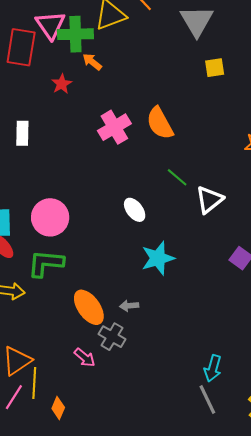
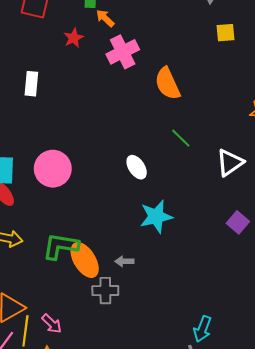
pink cross: (114, 127) -> (123, 52), moved
white triangle: (209, 200) -> (230, 163), moved
green L-shape: (46, 263) -> (61, 246), moved
gray cross: (112, 337) -> (105, 291), turned -35
pink arrow: (85, 357) -> (52, 324), moved

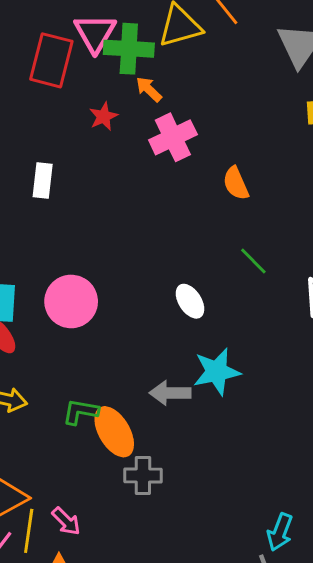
orange semicircle: (168, 84) -> (236, 183), size x0.7
green L-shape: (61, 246) -> (80, 412), size x0.7
gray arrow: (124, 261) -> (170, 393), moved, size x1.5

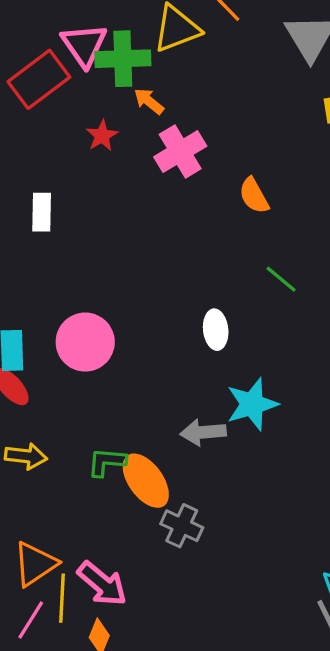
red rectangle: (51, 60) -> (39, 79), turned 44
white ellipse: (190, 301) -> (216, 330), turned 32
gray cross: (143, 475) -> (182, 526), turned 30
pink arrow: (66, 521) -> (102, 584), size x1.5

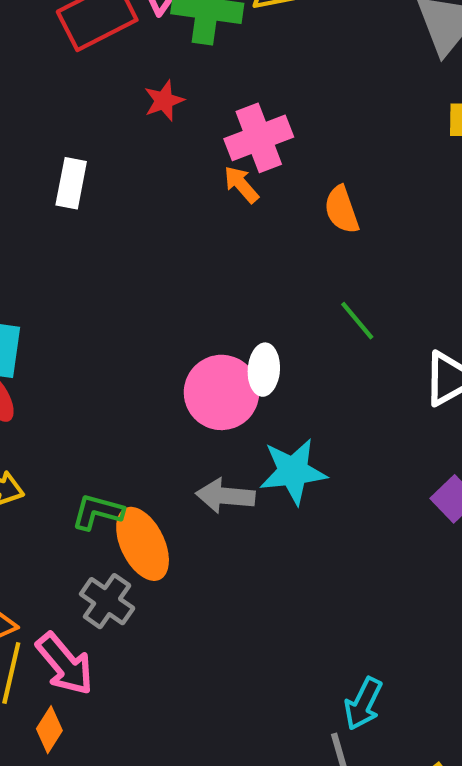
orange arrow: (149, 101) -> (241, 184), moved
pink circle: (85, 342) -> (221, 392), moved
gray cross: (182, 526) -> (107, 601), moved

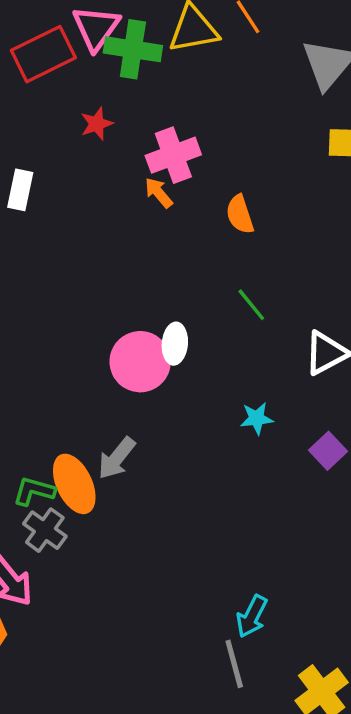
cyan star: (293, 471) -> (257, 418), moved, size x0.6
gray arrow: (225, 496) -> (117, 458), moved, turned -57
green L-shape: (98, 512) -> (34, 491), moved

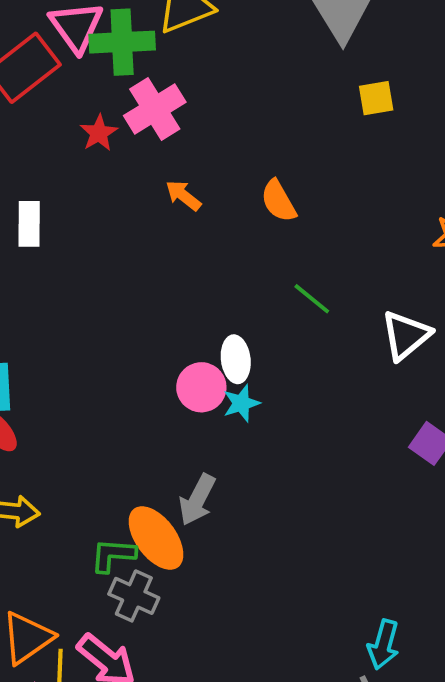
pink cross: (173, 155) -> (155, 109), moved
pink circle: (140, 362) -> (201, 387), size x0.7
cyan star: (257, 418) -> (241, 403), moved

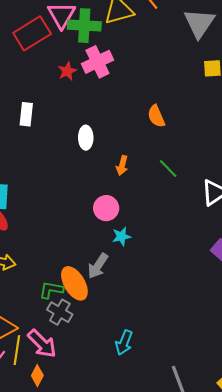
orange arrow: (183, 195) -> (122, 165), moved, turned -120
white ellipse: (236, 359) -> (86, 138), moved
cyan star: (241, 403) -> (122, 236), moved
cyan arrow: (383, 645) -> (124, 343), moved

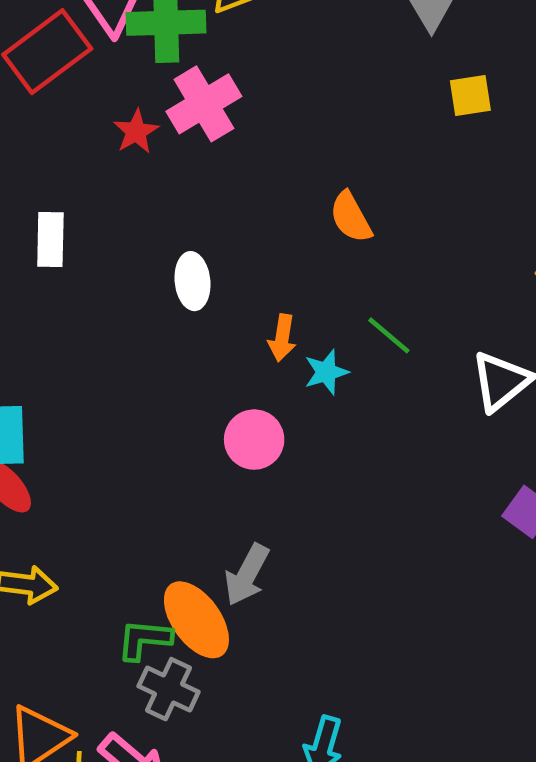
cyan star: (122, 236) -> (326, 372), moved

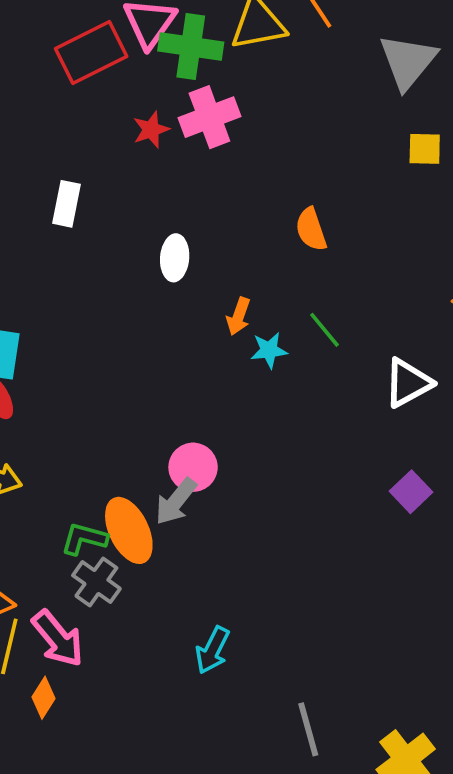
pink circle: (254, 440) -> (193, 467), moved

